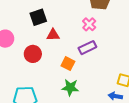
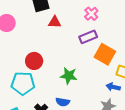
red circle: (33, 54) -> (34, 61), moved
orange square: (68, 64) -> (105, 54), moved, size x1.5

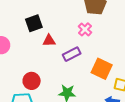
purple rectangle: (88, 37) -> (72, 54), moved

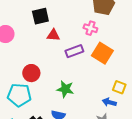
pink cross: (85, 29) -> (90, 28), turned -32
orange square: (102, 69) -> (102, 53), moved

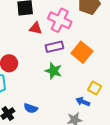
pink cross: (90, 28) -> (60, 20), moved, size x1.6
green star: (65, 89) -> (53, 71), moved

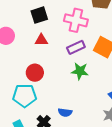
red triangle: (36, 28) -> (41, 40), moved

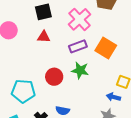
pink cross: (76, 20) -> (79, 19), turned 30
red circle: (35, 73) -> (54, 77), moved

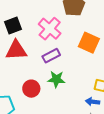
red triangle: (44, 37) -> (16, 50), size x1.6
orange square: (106, 48) -> (89, 43), moved

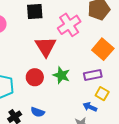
red triangle: (16, 50) -> (46, 47), moved, turned 45
purple rectangle: (51, 56) -> (93, 75), moved

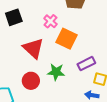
pink cross: (69, 25) -> (50, 21), size x0.6
orange square: (103, 49) -> (66, 39), moved

